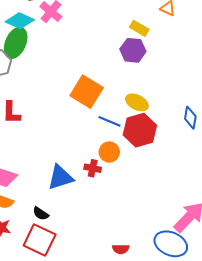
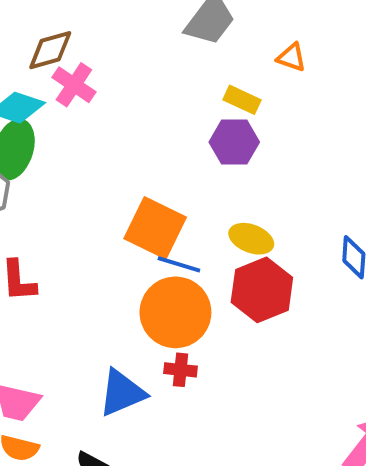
blue line: (110, 121) -> (179, 264), moved
orange circle: (109, 152) -> (175, 312), moved, size x1.8

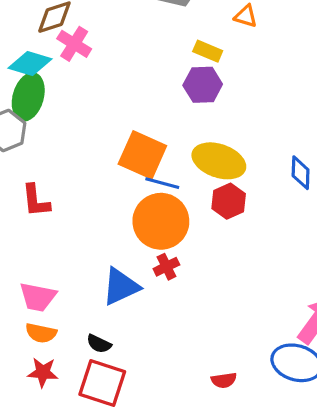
yellow ellipse: (251, 239) -> (219, 161), size x1.5
red hexagon: (262, 290) -> (229, 201), size x0.7
red cross: (180, 370) -> (166, 267), turned -30

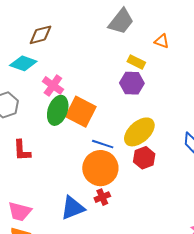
pink cross: (74, 44) -> (53, 85), moved
green ellipse: (28, 97) -> (58, 110), moved
orange square: (142, 155) -> (81, 112), moved
yellow ellipse: (219, 161) -> (139, 132), turned -64

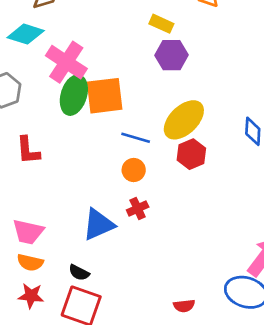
yellow rectangle: (136, 62) -> (161, 24), moved
pink cross: (53, 85) -> (66, 62), size x1.4
orange square: (81, 112) -> (105, 96), turned -32
orange circle: (100, 168) -> (134, 170), size x0.5

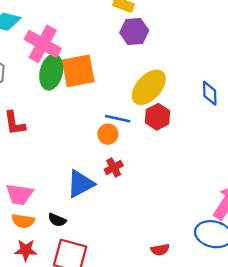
blue line: (136, 138) -> (118, 119), moved
black semicircle: (79, 273) -> (57, 220), moved

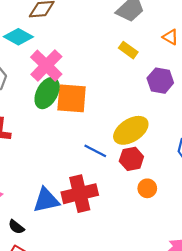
purple hexagon: (134, 31) -> (160, 81), moved
orange circle: (108, 134) -> (147, 188), moved
red cross: (114, 168) -> (80, 194), size x2.0

